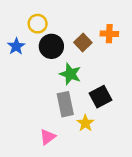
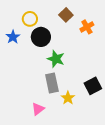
orange cross: (109, 34) -> (87, 27), turned -32
brown square: (83, 43) -> (66, 15), moved
black square: (100, 97) -> (93, 86), moved

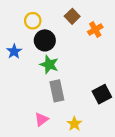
blue star: (13, 37) -> (14, 51), moved
green star: (56, 59) -> (49, 65), moved
yellow star: (68, 98) -> (74, 124), moved

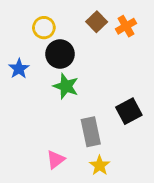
orange cross: (95, 29) -> (126, 26), moved
gray rectangle: (57, 91) -> (91, 132), moved
black square: (102, 94) -> (129, 111), moved

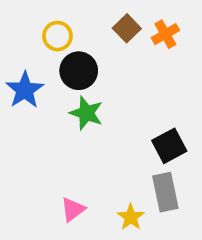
blue star: (19, 69) -> (25, 90), size x1.4
gray rectangle: (91, 132) -> (165, 192), moved

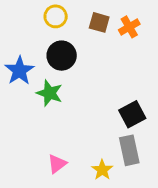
brown square: (127, 28) -> (99, 22), turned -30
yellow circle: (57, 36) -> (56, 16), moved
green star: (86, 113) -> (50, 93), moved

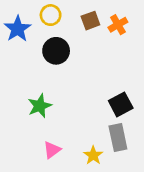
brown square: (99, 22) -> (90, 21), turned -36
blue star: (19, 71) -> (18, 29), moved
green star: (50, 93) -> (40, 106), moved, turned 30

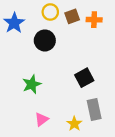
yellow circle: (51, 15) -> (50, 12), moved
orange cross: (118, 25) -> (94, 20), turned 32
black square: (121, 104) -> (84, 78), moved

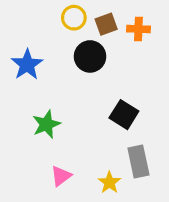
blue star: (14, 23) -> (27, 65), moved
black circle: (45, 40) -> (90, 56), moved
black square: (84, 78) -> (124, 115), turned -30

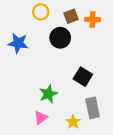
yellow circle: (74, 18) -> (41, 12), moved
blue star: (27, 65) -> (18, 43), turned -30
green star: (46, 124) -> (48, 94), moved

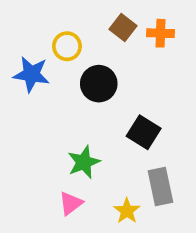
yellow circle: (41, 12) -> (67, 46), moved
brown square: (71, 16) -> (123, 28), turned -32
black circle: (60, 38) -> (99, 84), moved

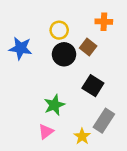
brown square: (123, 28) -> (88, 47), moved
yellow circle: (67, 46) -> (59, 30), moved
gray rectangle: (160, 186) -> (104, 121), turned 45

